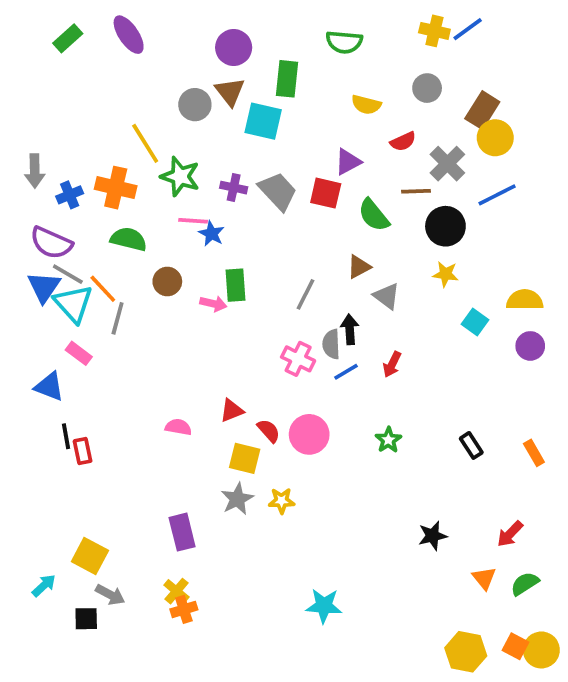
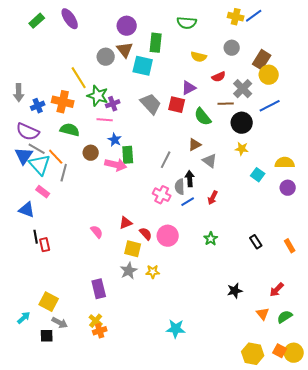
purple cross: (234, 188) -> (113, 104), moved, turned -32
blue star: (212, 234) -> (115, 140), moved
pink arrow: (213, 304) -> (116, 165), size x1.5
pink semicircle: (178, 427) -> (97, 232), turned 40

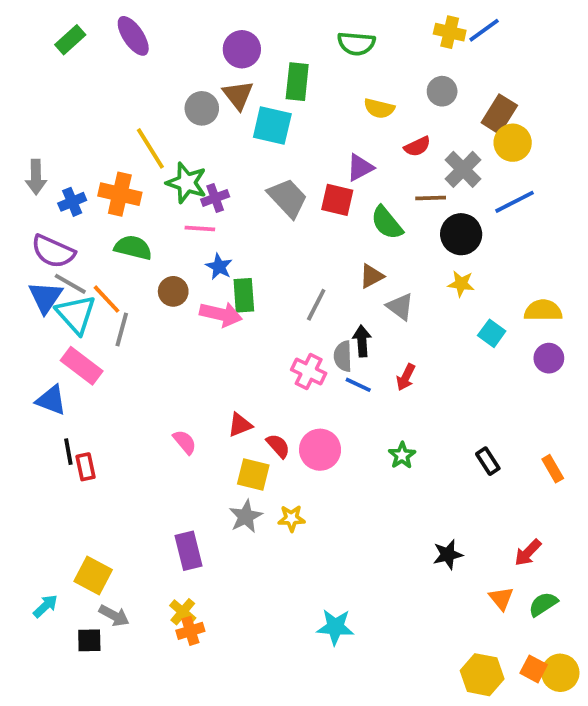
pink rectangle: (43, 192) -> (82, 366), size x1.5
blue line: (188, 202) -> (358, 385), turned 56

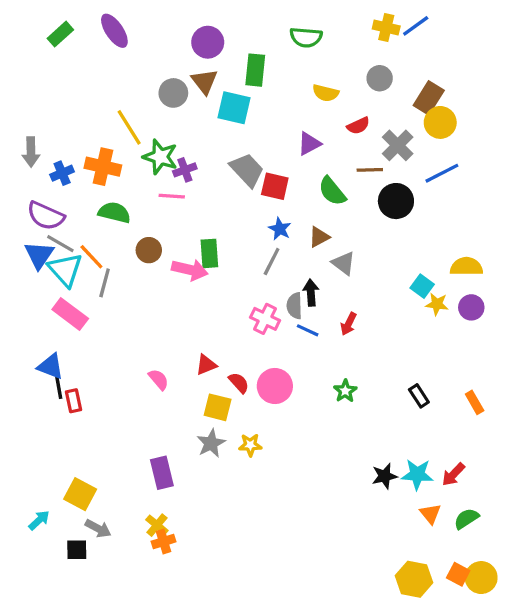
red square: (337, 200) -> (275, 186), moved
blue star: (219, 267) -> (280, 229), moved
yellow star: (461, 284) -> (437, 304), moved
blue triangle: (51, 400) -> (51, 366), moved
cyan star: (335, 627) -> (417, 474), moved

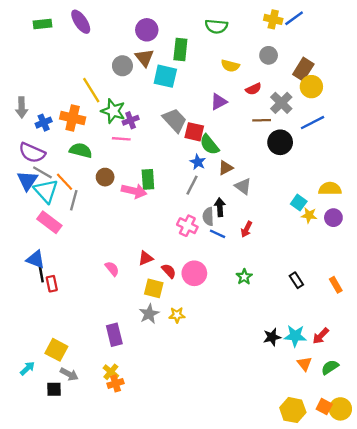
green rectangle: (60, 34) -> (42, 24), turned 36
green semicircle: (332, 191) -> (209, 145), moved

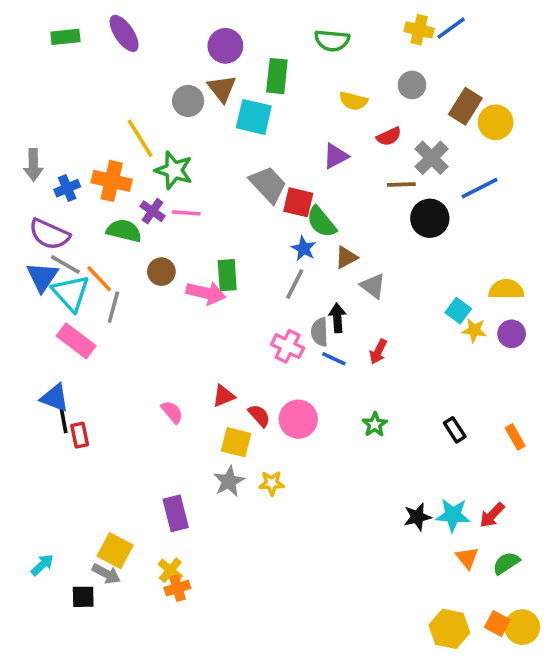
yellow circle: (311, 87) -> (496, 122), moved
purple cross: (131, 120) -> (153, 211), moved, turned -35
yellow square: (56, 350) -> (115, 551), moved

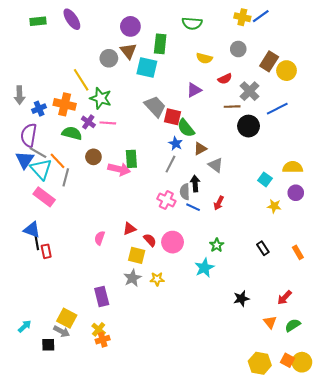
purple semicircle: (49, 234) -> (29, 135), turned 75
yellow star: (474, 330) -> (274, 206), moved
pink semicircle: (172, 412) -> (100, 238), turned -120
cyan star: (453, 515) -> (204, 268), moved, turned -30

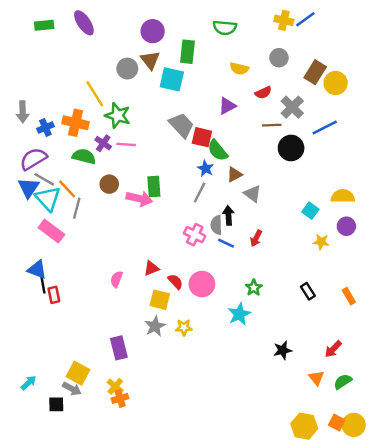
purple semicircle: (29, 135) -> (33, 159), turned 50

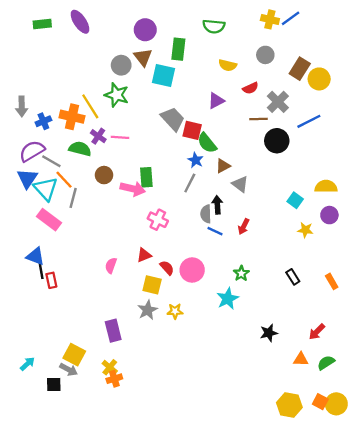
yellow line: (95, 94) -> (90, 106), moved
green star: (118, 115) -> (117, 95), moved
gray line: (44, 179) -> (51, 161), moved
pink cross: (195, 235) -> (158, 220), moved
orange triangle: (316, 378) -> (301, 359), turned -49

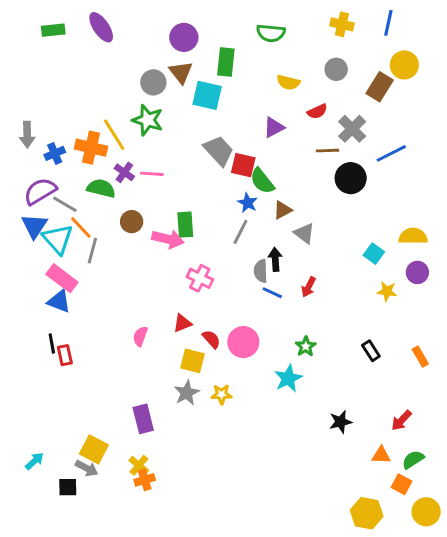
blue line: (291, 18) -> (388, 23), moved, turned -42
yellow circle: (319, 79) -> (404, 65), moved
blue triangle: (35, 256) -> (59, 301), moved
orange square: (320, 402) -> (401, 484), moved

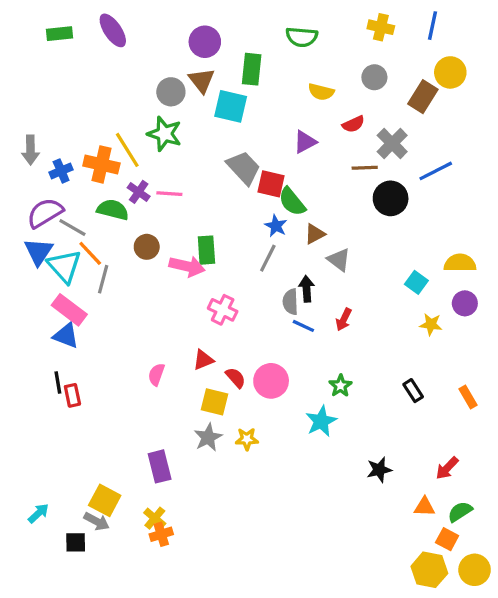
yellow hexagon: (367, 513) -> (429, 570), moved

